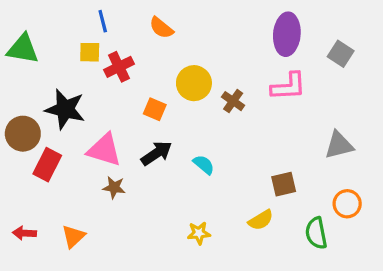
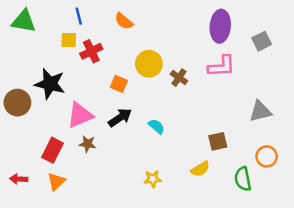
green triangle: (23, 49) -> (24, 21), moved
gray square: (341, 54) -> (262, 41), turned 30
pink triangle: (104, 150) -> (80, 115), turned -40
red rectangle: (47, 165) -> (52, 150), moved

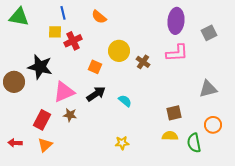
yellow semicircle: (200, 169) -> (170, 136), moved, turned -147

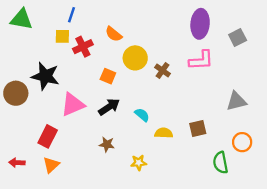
blue line: (63, 13) -> (72, 15), turned 32
orange semicircle: (99, 17) -> (114, 34), moved
brown star: (70, 115) -> (107, 144), moved
yellow semicircle: (170, 136) -> (164, 133), moved

